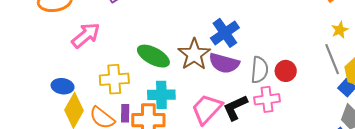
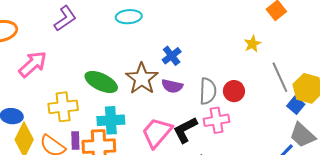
yellow star: (340, 30) -> (252, 44), moved
blue cross: (225, 33) -> (172, 56), size x0.7
purple semicircle: (224, 63) -> (172, 86), size x0.7

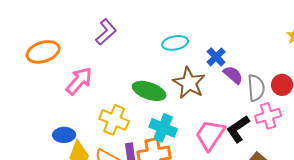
cyan ellipse: (129, 17) -> (175, 43), moved
purple semicircle: (172, 86) -> (233, 75), moved, turned -145
yellow cross: (63, 107) -> (114, 120), turned 36
cyan cross: (111, 120) -> (163, 128), turned 32

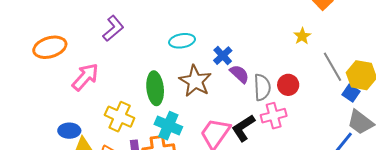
green ellipse: (149, 91) -> (155, 88), turned 64

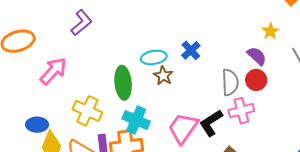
cyan ellipse: (182, 41) -> (154, 57), moved
purple semicircle: (239, 74) -> (257, 56), moved
brown star: (195, 81) -> (163, 76), size x0.6

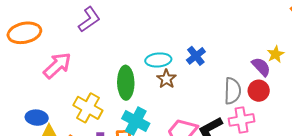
yellow star: (270, 31) -> (276, 54), moved

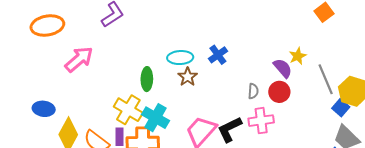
green ellipse: (126, 83) -> (147, 79), size x0.7
gray semicircle: (232, 91) -> (253, 91), size x0.6
yellow cross: (88, 108) -> (128, 110), moved
blue ellipse: (37, 118) -> (44, 109), moved

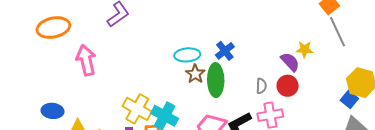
yellow star: (298, 56) -> (304, 49), turned 30
pink arrow: (79, 59) -> (86, 60), turned -60
green ellipse: (147, 79) -> (216, 80), moved, size x1.4
gray line: (326, 79) -> (338, 32), moved

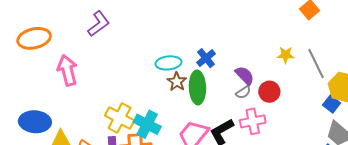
gray line: (338, 32) -> (316, 64), moved
purple semicircle: (290, 62) -> (245, 75), moved
gray semicircle: (261, 86) -> (243, 92), turned 56
blue ellipse: (53, 111) -> (35, 122), size x1.4

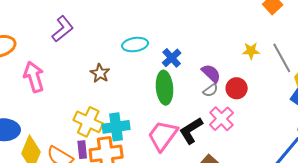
cyan ellipse: (168, 63) -> (135, 45), moved
brown star: (177, 82) -> (100, 73), moved
pink cross: (253, 121) -> (221, 119), turned -30
cyan cross: (147, 124) -> (116, 127), turned -32

